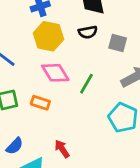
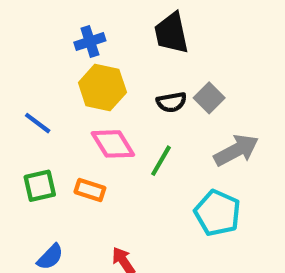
black semicircle: (88, 32) -> (171, 102), moved
gray square: (118, 43) -> (209, 98), turned 30

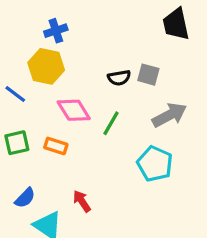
black trapezoid: (171, 33) -> (176, 24), moved
yellow hexagon: (102, 88) -> (46, 66), moved
gray square: (209, 98) -> (148, 75), turned -30

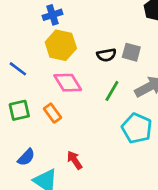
yellow hexagon: (46, 66) -> (61, 45), moved
green line: (111, 123) -> (112, 91), moved
orange rectangle: (56, 146) -> (52, 113), turned 36

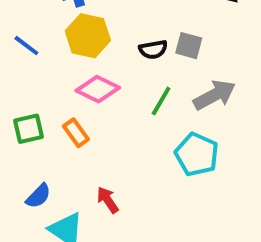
blue line: (18, 69) -> (26, 46), moved
pink diamond: (68, 83) -> (98, 89), turned -32

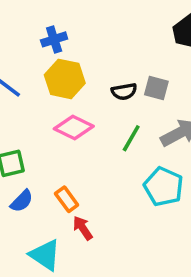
orange rectangle: (76, 133) -> (67, 199), moved
blue semicircle: (38, 196) -> (22, 201), moved

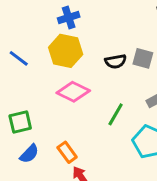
blue cross: (54, 39) -> (69, 18), moved
green line: (131, 138) -> (116, 114), moved

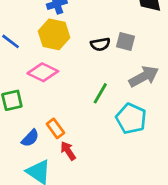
pink diamond: (73, 92) -> (43, 72), moved
blue semicircle: (29, 154) -> (30, 138), moved

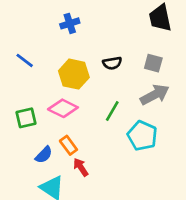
yellow hexagon: (54, 34) -> (74, 74), moved
gray square: (126, 41) -> (153, 63), moved
pink diamond: (43, 72) -> (63, 108), moved

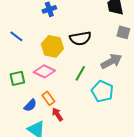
black semicircle: (112, 63) -> (80, 38), size x1.5
gray square: (153, 63) -> (123, 32), moved

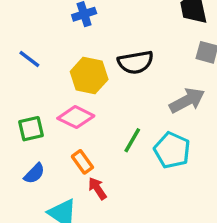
green line: (80, 73) -> (132, 140), moved
blue semicircle: (30, 105) -> (34, 173), moved

